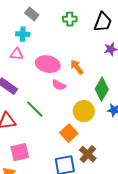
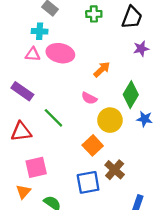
pink ellipse: (48, 64) -> (60, 53), moved
orange arrow: (77, 67) -> (102, 69), turned 84
pink semicircle: (59, 85) -> (89, 98), moved

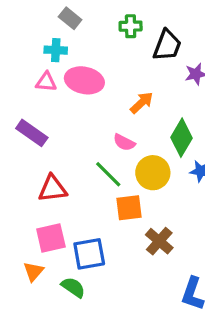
black trapezoid: (132, 17) -> (167, 45), moved
green line: (53, 118) -> (108, 174), moved
red triangle: (21, 132) -> (53, 189), moved
orange square: (93, 145) -> (129, 208), turned 36
blue square: (88, 182) -> (89, 254), moved

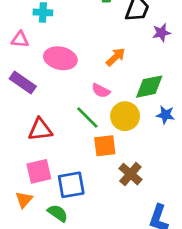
pink ellipse: (84, 80) -> (60, 58), moved
pink triangle: (46, 82) -> (20, 39), moved
green diamond: (182, 138) -> (149, 87), turned 48

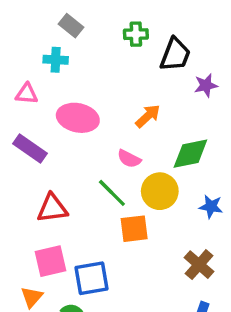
blue star: (165, 115) -> (211, 207), moved
brown cross: (130, 174) -> (199, 265), moved

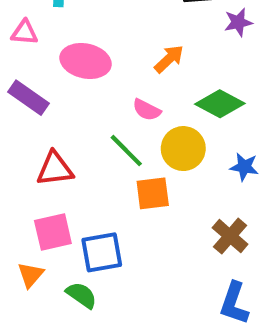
green diamond: (190, 154) -> (220, 104), turned 39

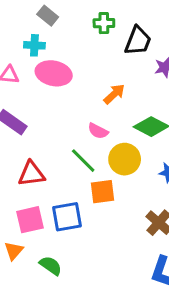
pink ellipse: (86, 61) -> (54, 73), moved
blue square: (102, 252) -> (67, 217), moved

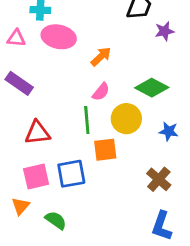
orange arrow: (114, 94) -> (101, 57), moved
pink semicircle: (98, 131) -> (101, 92), turned -78
green line: (83, 161) -> (87, 120), turned 40

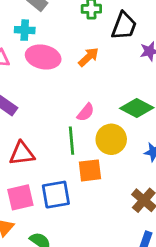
orange arrow: (101, 57) -> (89, 57), moved

